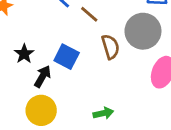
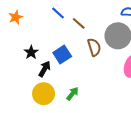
blue square: (67, 57) -> (62, 54), turned 30
green arrow: (103, 113) -> (72, 94), moved, turned -40

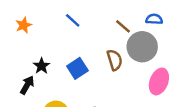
brown line: (79, 23) -> (123, 26), moved
black arrow: (45, 69) -> (27, 85), moved

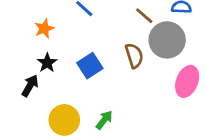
orange star: (24, 25) -> (44, 29), moved

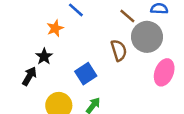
orange star: (44, 29) -> (55, 28), moved
blue square: (90, 66) -> (86, 74), moved

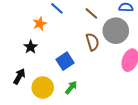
brown line: (127, 16) -> (91, 13), moved
black arrow: (29, 76) -> (19, 76), moved

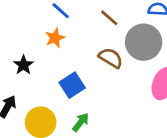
orange star: (40, 24) -> (55, 38), moved
brown semicircle: (92, 42) -> (111, 58), turned -42

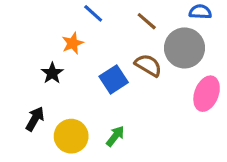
orange star: (55, 38) -> (73, 43), moved
blue square: (72, 85) -> (114, 79), moved

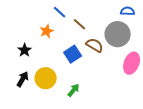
brown line: (147, 21) -> (80, 24), moved
black star: (52, 73) -> (25, 50), moved
yellow circle: (71, 136) -> (46, 78), moved

